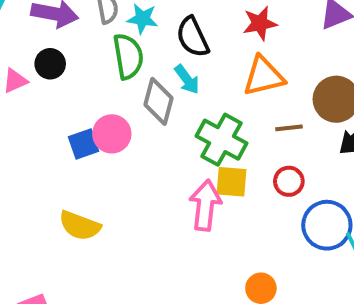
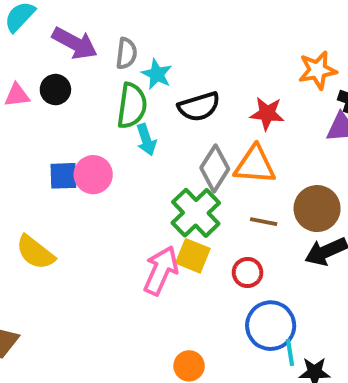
black semicircle: (193, 37) -> (199, 107), turned -99
cyan arrow: (187, 79) -> (146, 140), moved
gray diamond: (159, 101) -> (215, 168), moved

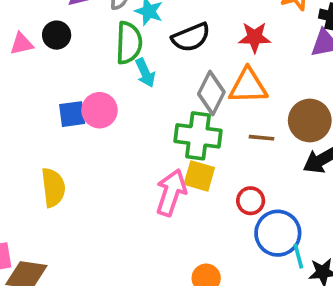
green cross: (196, 213) -> (198, 136), turned -33
yellow semicircle: (35, 252) -> (53, 188), turned -129
red circle: (248, 272) -> (251, 201), moved

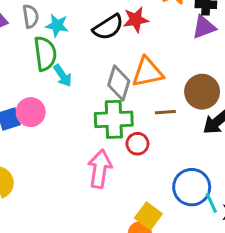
black semicircle: (191, 37) -> (108, 27), moved
red star: (255, 37) -> (136, 20), moved
yellow square: (199, 176) -> (148, 216), moved, turned 30
red circle: (251, 201) -> (137, 144), moved

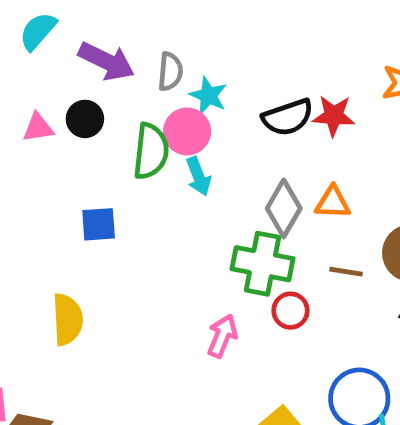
green semicircle: (45, 54) -> (151, 151), moved
orange triangle: (148, 72) -> (333, 202), size x0.7
pink circle: (31, 112) -> (187, 131), moved
pink arrow: (100, 169) -> (222, 336), size x0.7

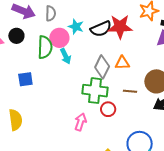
cyan star: (208, 96) -> (76, 27), moved
red star: (334, 116) -> (120, 27), size x1.4

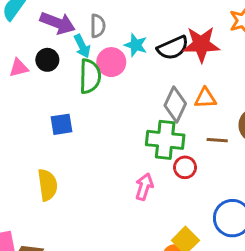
cyan arrow: (66, 56) -> (82, 46), moved

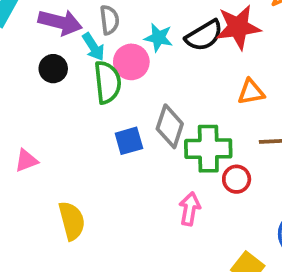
pink triangle: (19, 68) -> (26, 161), moved
gray diamond: (175, 104) -> (170, 126), moved
blue square: (61, 124) -> (129, 141), moved

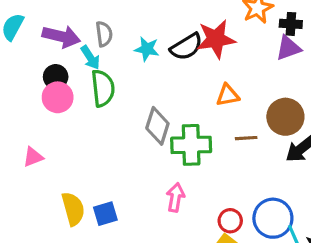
pink circle: (131, 62) -> (58, 97), moved
blue square: (129, 141) -> (105, 214), moved
red circle: (237, 179) -> (230, 221), moved

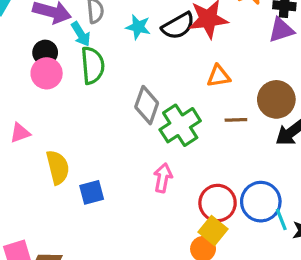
green cross: (191, 145) -> (180, 125), turned -33
yellow semicircle: (73, 209) -> (58, 167), moved
red circle: (230, 221) -> (218, 203), size x1.5

